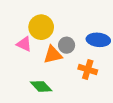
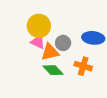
pink triangle: (24, 44) -> (38, 42), moved
green diamond: (41, 86) -> (53, 70), moved

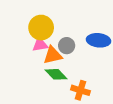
pink triangle: (38, 42) -> (40, 45), turned -35
orange cross: (83, 66) -> (80, 90), moved

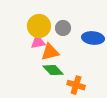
gray circle: (67, 46) -> (63, 28), moved

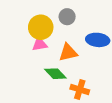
gray circle: (63, 28) -> (67, 17), moved
orange triangle: (50, 52) -> (68, 53), moved

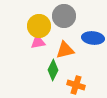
gray circle: (67, 17) -> (64, 16), size x1.5
green diamond: (55, 74) -> (53, 70), turned 70

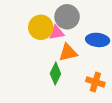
pink triangle: (38, 42) -> (57, 33), moved
orange cross: (76, 85) -> (95, 82), moved

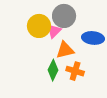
pink triangle: (57, 33) -> (54, 31), turned -35
orange cross: (95, 82) -> (75, 71), moved

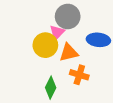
yellow circle: (39, 26) -> (45, 45), moved
green diamond: (53, 70) -> (51, 88), moved

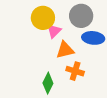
gray circle: (68, 17) -> (81, 16), moved
yellow circle: (45, 45) -> (43, 18), moved

